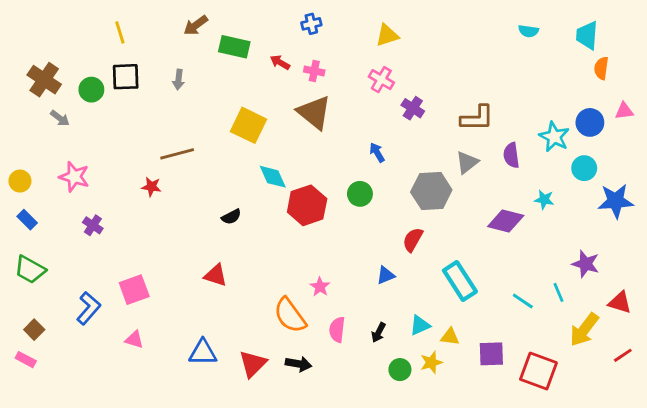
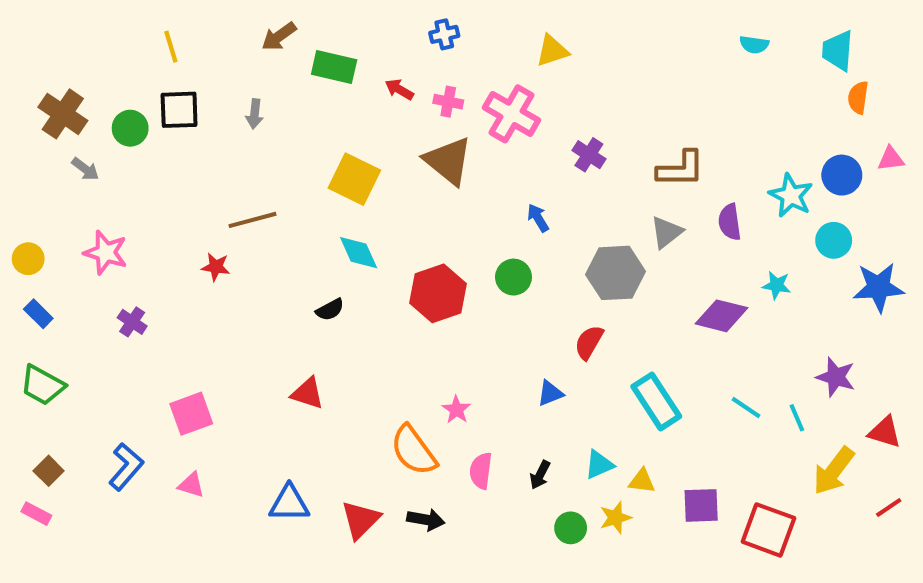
pink cross: (381, 80) -> (511, 114), moved, size x1.5
cyan diamond: (273, 177) -> (359, 253), moved
cyan line: (523, 301) -> (746, 408), moved
blue L-shape: (89, 308) -> (126, 467), moved

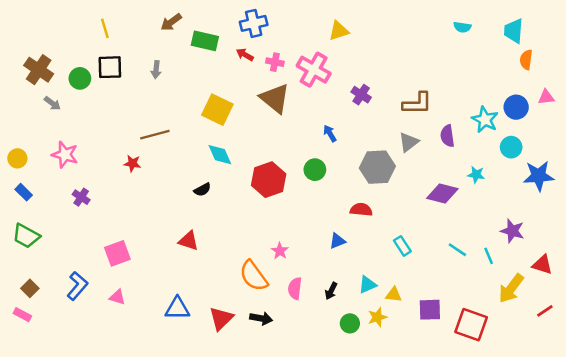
blue cross: (444, 34) -> (254, 23), moved, size x1.5
red semicircle: (589, 342) -> (361, 210), turned 65
cyan rectangle: (656, 401) -> (402, 246), size x0.6

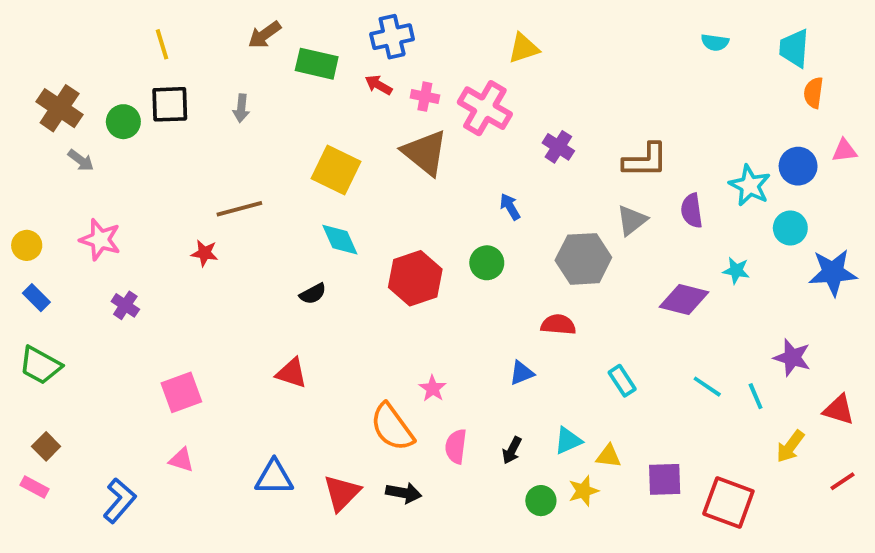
blue L-shape: (77, 286) -> (119, 501), moved
yellow arrow: (511, 288) -> (790, 446), size x0.7

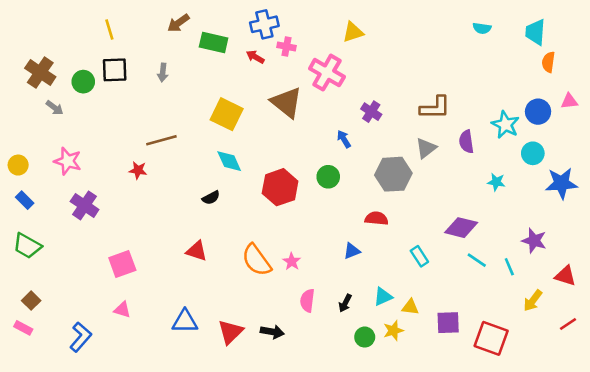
pink cross: (425, 97) -> (287, 46), moved
purple cross: (558, 147) -> (371, 112), moved
purple diamond: (684, 300) -> (461, 228), moved
purple cross: (125, 305) -> (85, 205), size x1.5
orange semicircle: (392, 427) -> (257, 260), moved

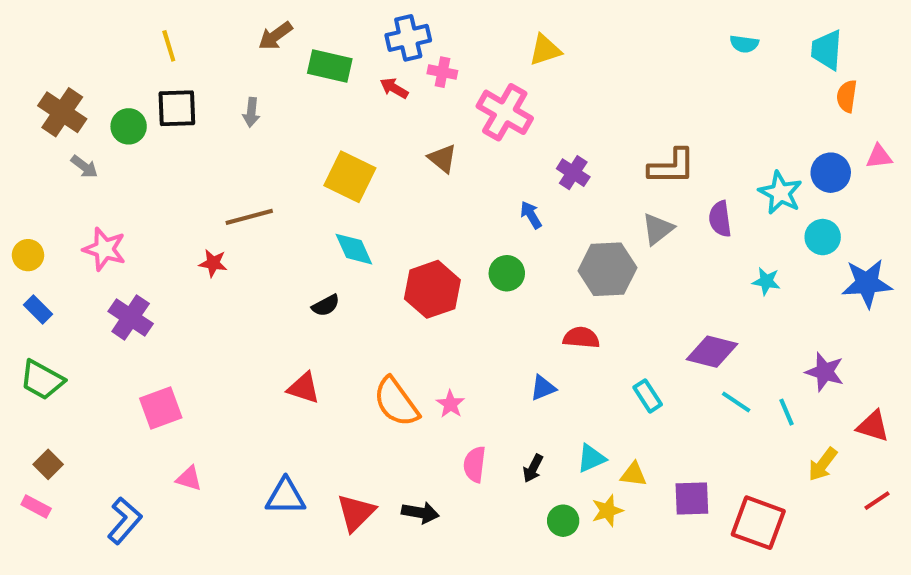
brown triangle: (287, 102) -> (442, 159), size x0.6
pink square: (122, 264) -> (161, 408), moved

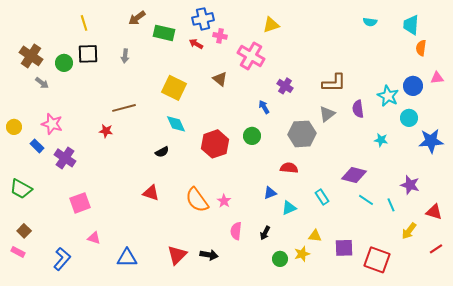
blue rectangle: (38, 309) -> (37, 146), moved
cyan triangle: (591, 458) -> (289, 208), moved
blue triangle: (286, 497) -> (127, 258), moved

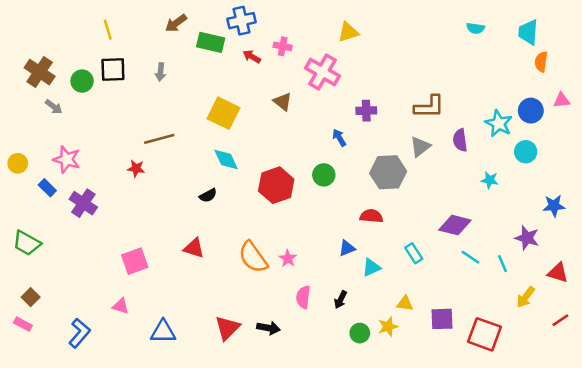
blue cross: (203, 19) -> (241, 21), moved
purple cross: (285, 86) -> (366, 111), turned -35
blue star: (431, 141) -> (554, 206), moved, size x0.7
pink square: (80, 203) -> (135, 261), moved

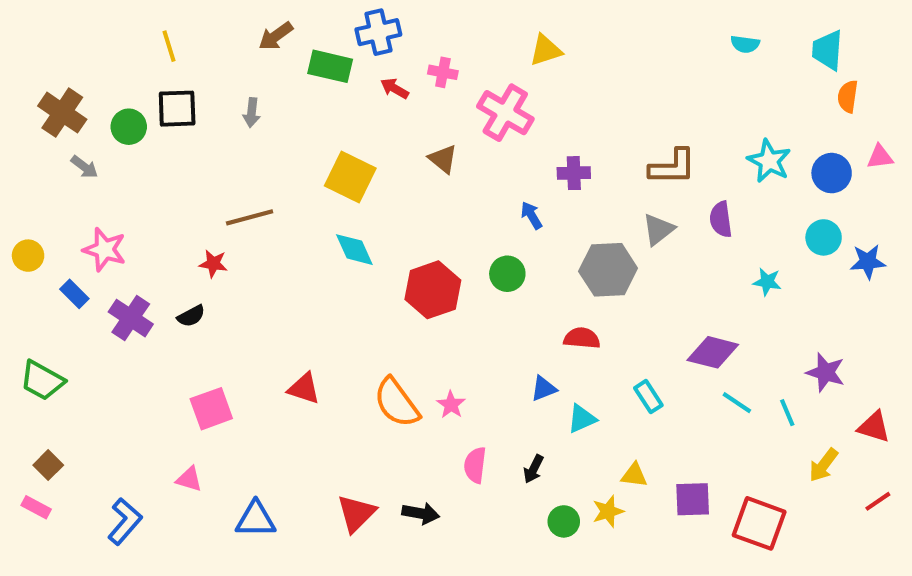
cyan star: (499, 123) -> (769, 161), moved
black semicircle: (208, 195) -> (191, 316), moved
blue star: (554, 206) -> (868, 262), moved

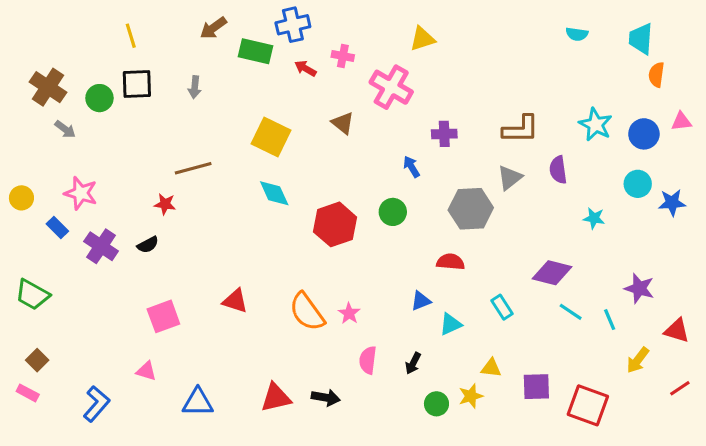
red triangle: (356, 513) -> (276, 398), turned 32

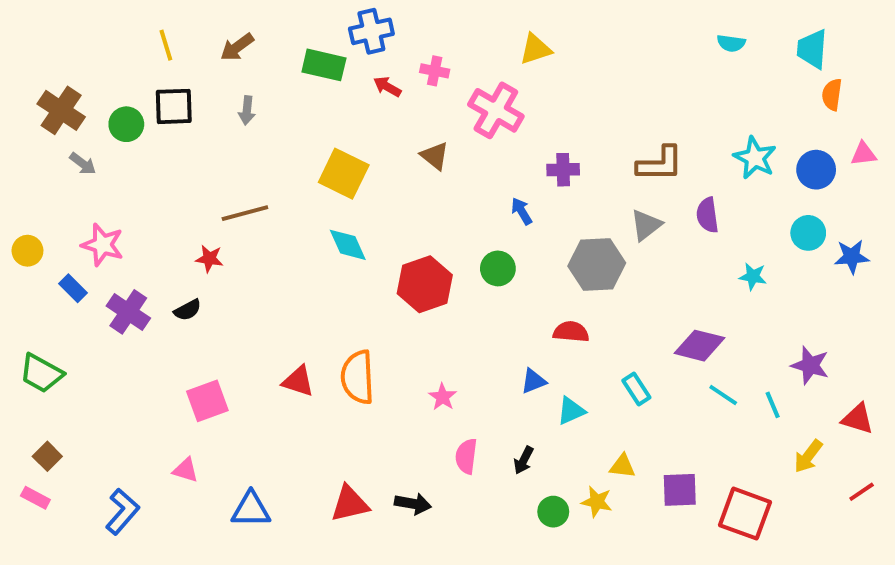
brown arrow: (213, 28) -> (237, 47), moved
orange semicircle: (307, 312) -> (358, 377), moved, turned 33
yellow star: (471, 396) -> (597, 502), turned 30

